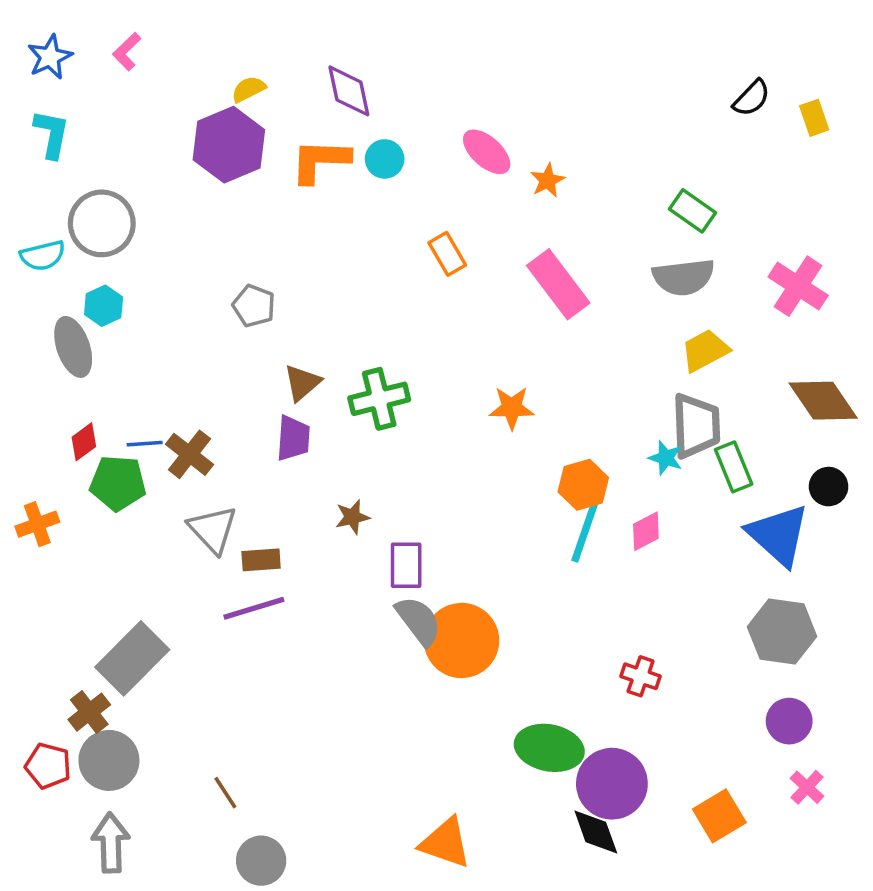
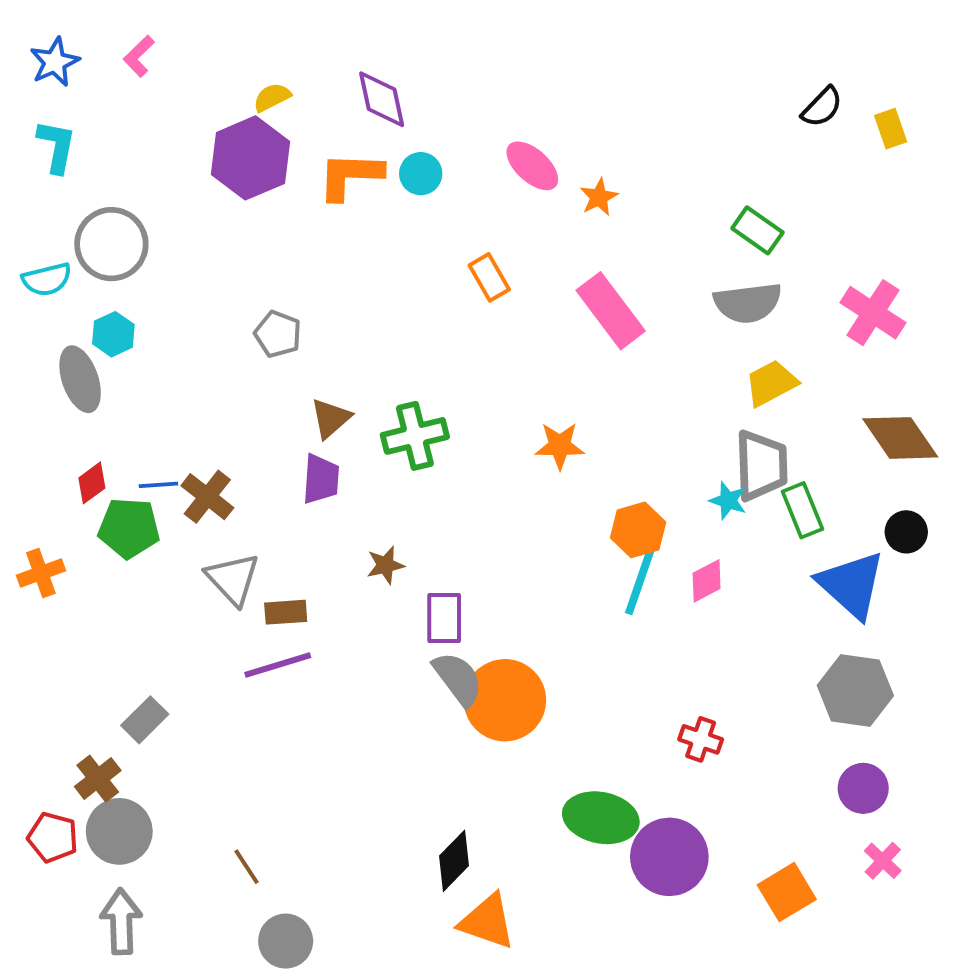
gray rectangle: (132, 658) -> (145, 720), size x0.6
black diamond: (596, 832) -> (454, 861), moved, turned 64

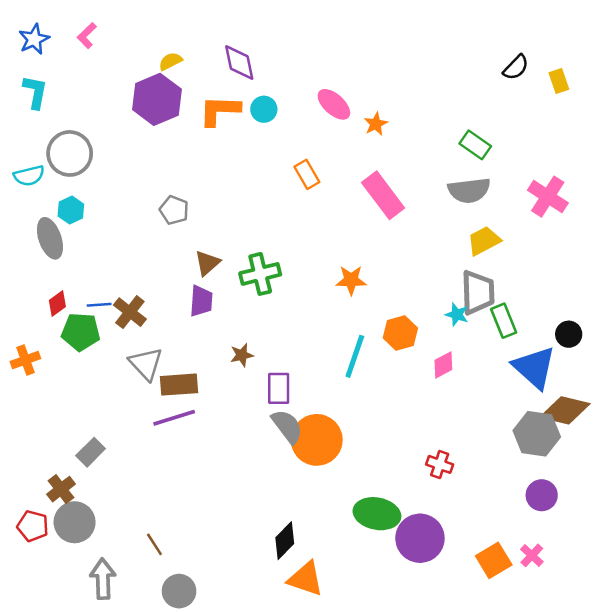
brown diamond: (900, 438) -> (565, 410), moved, turned -42
cyan line: (640, 581) -> (355, 356), moved
brown rectangle: (286, 612) -> (179, 385), size x1.4
pink cross: (883, 861) -> (532, 555), moved
gray arrow: (121, 921) -> (103, 579), moved

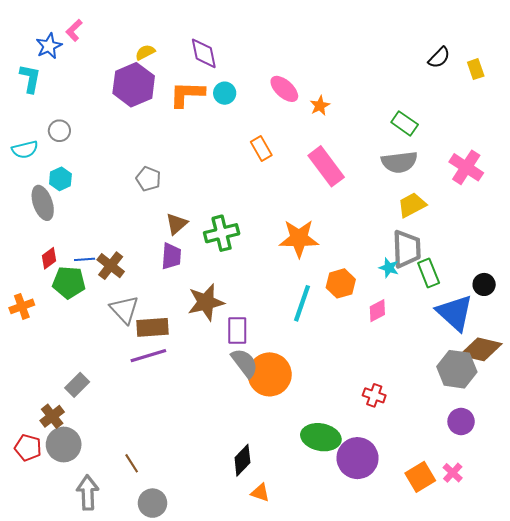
blue star: (34, 39) -> (49, 46), moved
gray circle: (70, 153) -> (59, 131), size x0.6
orange star: (351, 280) -> (299, 238), size x1.5
brown star: (242, 355) -> (206, 302), size x1.8
orange triangle: (306, 579) -> (260, 493), size x0.6

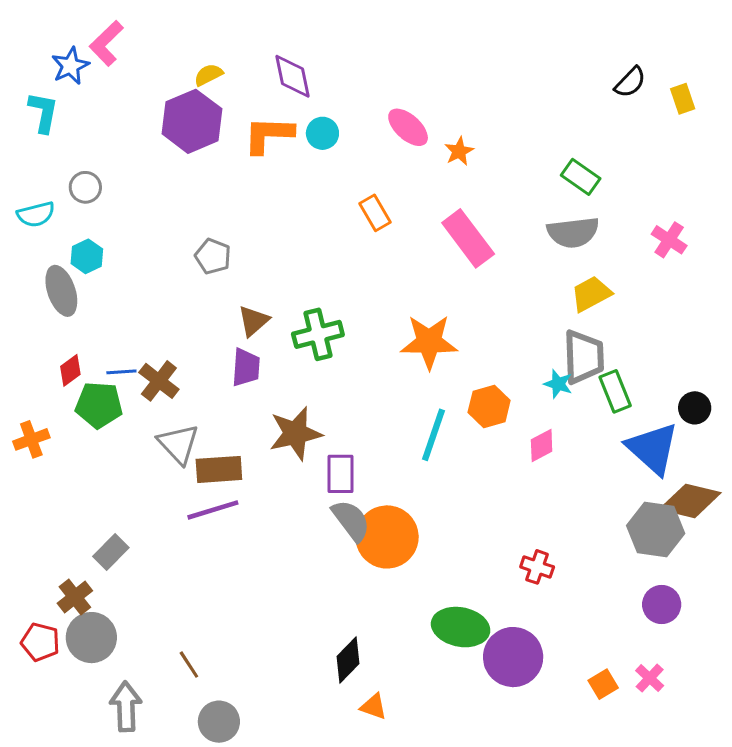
pink L-shape: (74, 30) -> (106, 43), size x1.4
pink cross: (466, 167) -> (669, 240), size x0.7
orange square: (420, 477) -> (603, 684), size x0.7

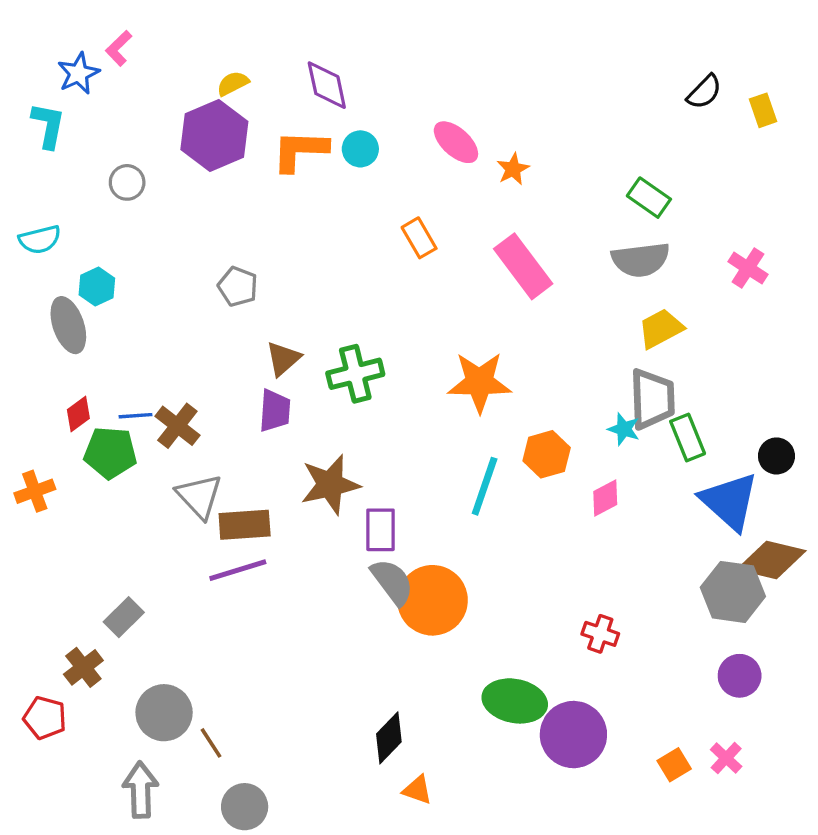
pink L-shape: (106, 43) -> (119, 48), size x0.7
gray circle: (85, 187) -> (127, 182), moved
gray circle: (91, 638) -> (164, 713), moved

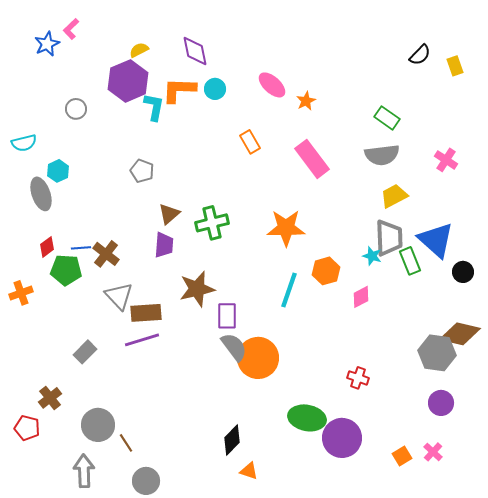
cyan L-shape: (48, 125) -> (154, 107), moved
blue triangle: (729, 501) -> (436, 240), moved
gray rectangle: (124, 617) -> (85, 352), moved

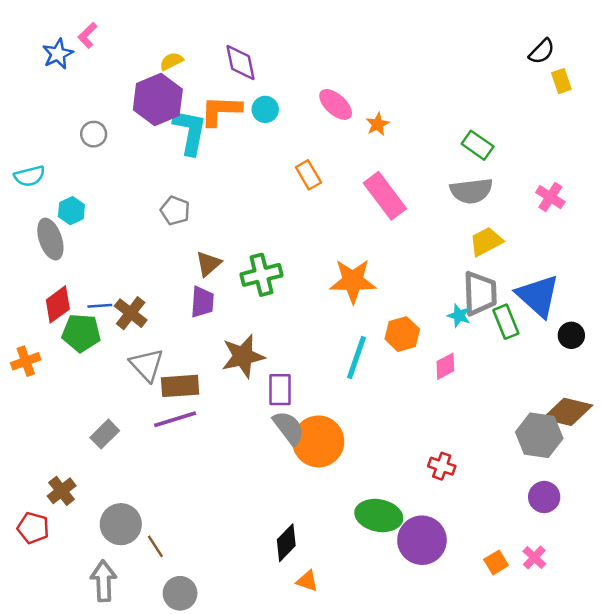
black semicircle: (420, 55) -> (542, 51), moved
cyan L-shape: (154, 107) -> (190, 132), size x1.4
red diamond: (47, 247) -> (58, 304), size x1.4

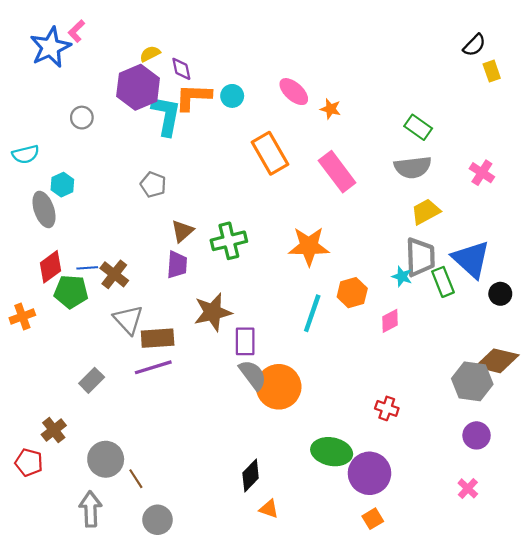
blue star: (58, 54) -> (50, 47), size x1.5
purple diamond: (241, 63) -> (181, 69), moved, size x0.7
orange star: (378, 124) -> (331, 109), turned -30
orange rectangle: (308, 175) -> (270, 153), size x1.6
orange square: (496, 562) -> (373, 519), moved

